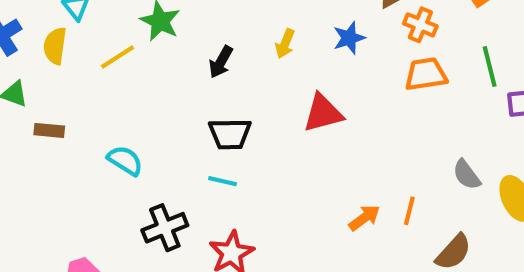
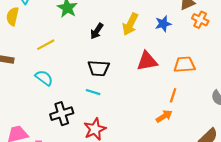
yellow arrow: (285, 44) -> (130, 24), size x1.5
yellow line: (117, 57) -> (46, 45), moved
orange trapezoid: (426, 74) -> (185, 65), moved
orange line: (409, 211) -> (173, 95), moved

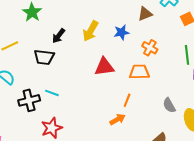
orange cross: (200, 20) -> (150, 48), moved
black trapezoid: (99, 68) -> (44, 57), moved
black cross: (62, 114) -> (29, 100), moved

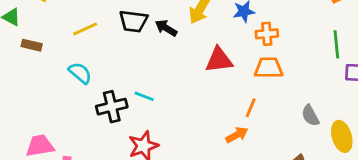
black arrow: (59, 36) -> (166, 28), moved, turned 84
orange cross: (150, 48) -> (267, 34), moved, turned -35
black trapezoid: (44, 57) -> (133, 21), moved

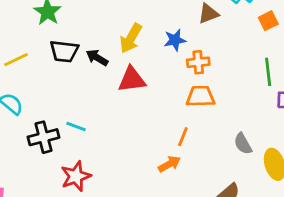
red triangle: (219, 60) -> (132, 80), moved

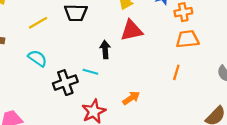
black arrow: (97, 58) -> (105, 50), moved, turned 60
orange arrow: (169, 164) -> (131, 98), moved

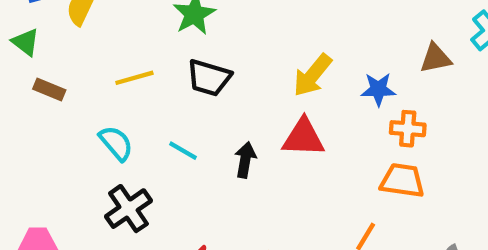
cyan line: (90, 72) -> (183, 151), moved
black cross: (65, 83) -> (128, 209), moved, turned -30

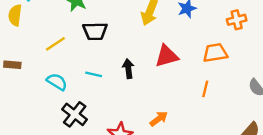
orange cross: (408, 129) -> (237, 20), moved
red triangle: (303, 138) -> (167, 56), moved

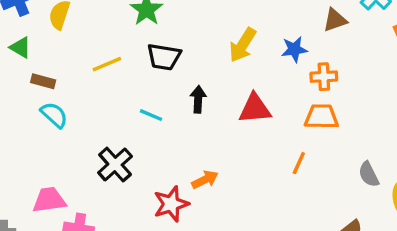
orange cross: (237, 20) -> (324, 77), moved
black arrow: (128, 69) -> (198, 99), moved
cyan semicircle: (57, 82) -> (54, 115), moved
orange arrow: (159, 119) -> (205, 180), moved

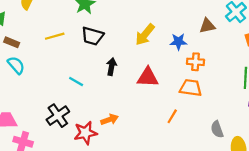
cyan line: (151, 115) -> (76, 81), moved
black cross: (115, 164) -> (58, 116), moved

